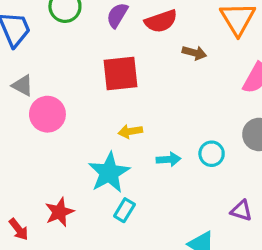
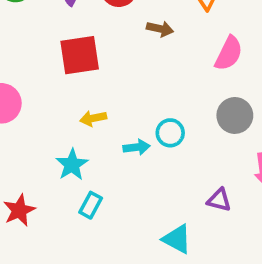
cyan circle: (212, 154) -> (170, 133), moved
cyan star: (109, 173) -> (72, 165), size x0.7

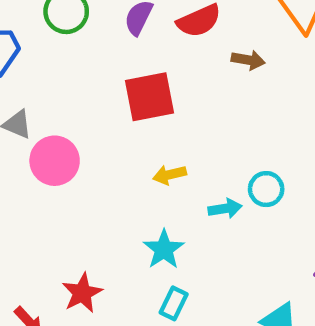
cyan star: (72, 165) -> (164, 249), moved
cyan rectangle: (91, 205) -> (174, 303), moved

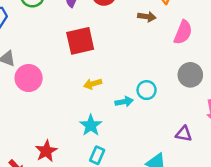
brown arrow: (248, 60) -> (147, 17), moved

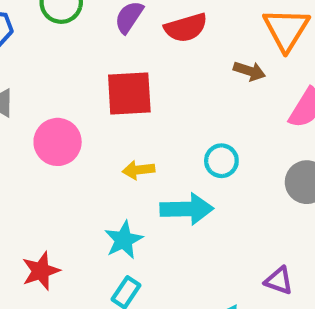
pink circle: (29, 78) -> (58, 142), moved
cyan circle: (147, 90) -> (221, 161), moved
cyan arrow: (124, 102) -> (187, 209), size x1.6

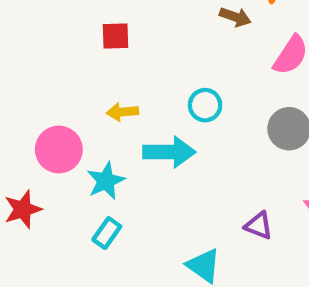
red square: (129, 94) -> (116, 36), size x0.6
pink circle: (58, 142) -> (59, 150), moved

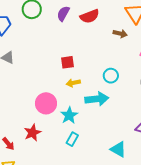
red square: (116, 36) -> (68, 62), moved

